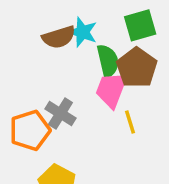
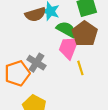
green semicircle: (108, 61) -> (66, 29), turned -48

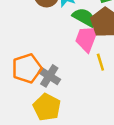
gray cross: (36, 63) -> (49, 76), moved

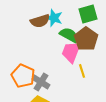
orange pentagon: (27, 68) -> (23, 76), turned -30

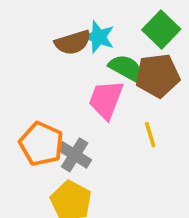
green square: (88, 14) -> (161, 30), turned -30
brown pentagon: (86, 39) -> (158, 76), turned 30
pink trapezoid: (71, 52) -> (106, 100), moved

